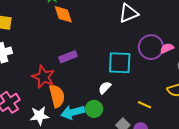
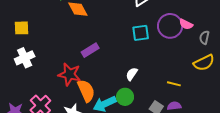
pink semicircle: (167, 48) -> (186, 24), turned -120
cyan square: (120, 63) -> (141, 33), moved, size x0.7

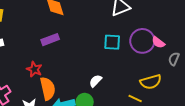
purple rectangle: (90, 50) -> (50, 40), moved
yellow semicircle: (204, 63) -> (151, 82), moved
red star: (69, 74) -> (34, 69), size x0.7

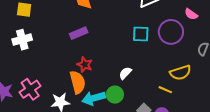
pink semicircle: (158, 42) -> (191, 14), moved
red star: (34, 69) -> (85, 65), moved

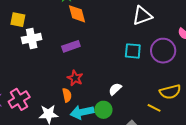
white cross: (22, 40) -> (32, 38), moved
orange semicircle: (78, 82) -> (67, 95), size x0.6

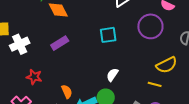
cyan square: (133, 51) -> (108, 35), moved
red star: (75, 78) -> (34, 77), moved

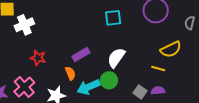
purple rectangle: (60, 43) -> (81, 54), moved
white semicircle: (112, 75) -> (116, 58), size x1.5

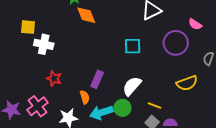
white cross: (24, 25) -> (44, 44), turned 30
purple rectangle: (81, 54) -> (97, 79), turned -42
yellow line: (158, 68) -> (155, 105), moved

